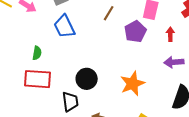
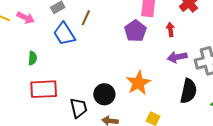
brown line: (109, 13) -> (86, 18), moved
green semicircle: (37, 53) -> (33, 58), moved
black circle: (87, 79) -> (104, 94), moved

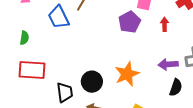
purple arrow: (177, 57) -> (168, 64), moved
black semicircle: (188, 91) -> (176, 87), size x0.7

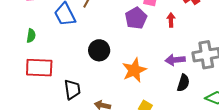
black circle: (92, 82) -> (99, 50), moved

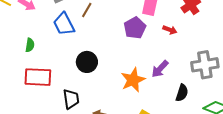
red arrow: (171, 20) -> (170, 30), turned 112
black circle: (99, 50) -> (87, 62), moved
purple arrow: (175, 60) -> (160, 69), moved, turned -42

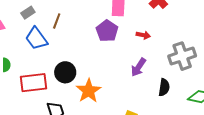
red arrow: (170, 30) -> (143, 35), moved
red rectangle: (38, 77) -> (33, 83), moved
orange star: (133, 80) -> (89, 91), moved

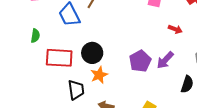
purple pentagon: (107, 31) -> (140, 61), moved
orange star: (89, 91) -> (99, 75), moved, size x0.7

